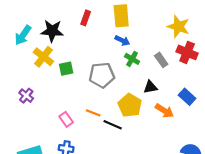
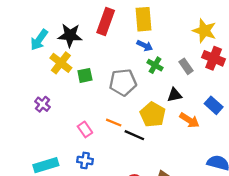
red rectangle: (86, 18) -> (106, 22), size x1.6

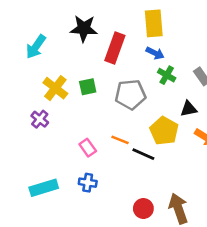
red rectangle: (106, 22) -> (115, 48), moved
black star: (70, 35) -> (84, 28), moved
yellow cross: (61, 63) -> (55, 88), moved

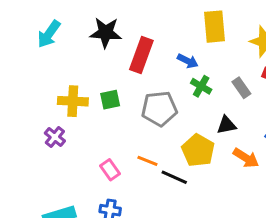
yellow rectangle: (154, 23) -> (215, 27), moved
cyan arrow: (36, 47) -> (49, 34), moved
yellow cross: (55, 88) -> (73, 101), turned -35

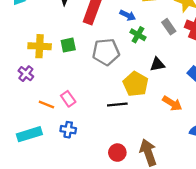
gray rectangle: (241, 88) -> (169, 27), moved
orange arrow: (246, 158) -> (172, 103), moved
orange line: (147, 161) -> (46, 104), moved
black line: (174, 177) -> (117, 104), turned -30

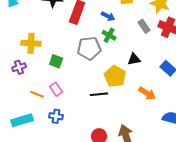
green cross: (138, 35) -> (109, 35), moved
green square: (68, 45) -> (56, 61), moved, turned 32
purple cross: (26, 74) -> (19, 67), turned 32

